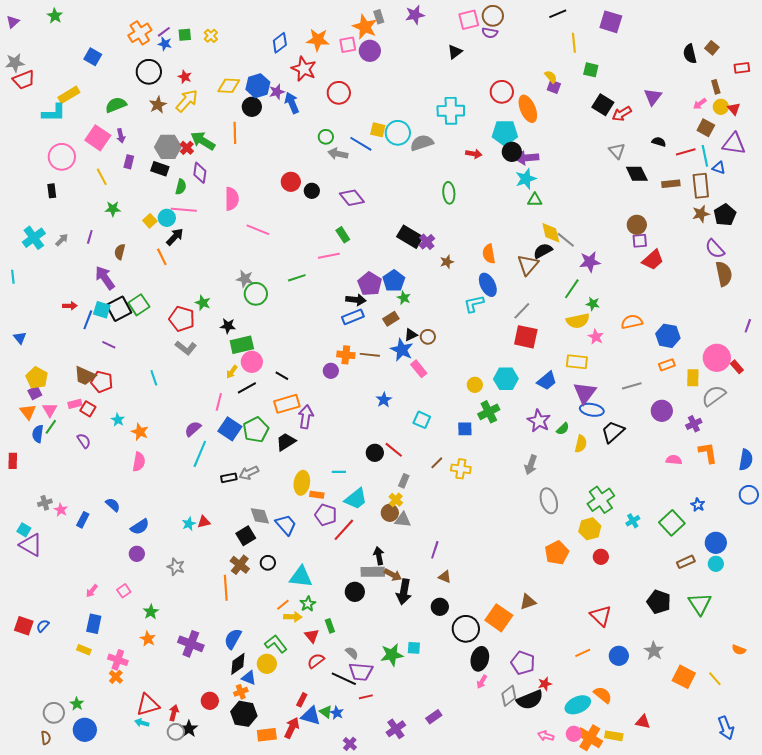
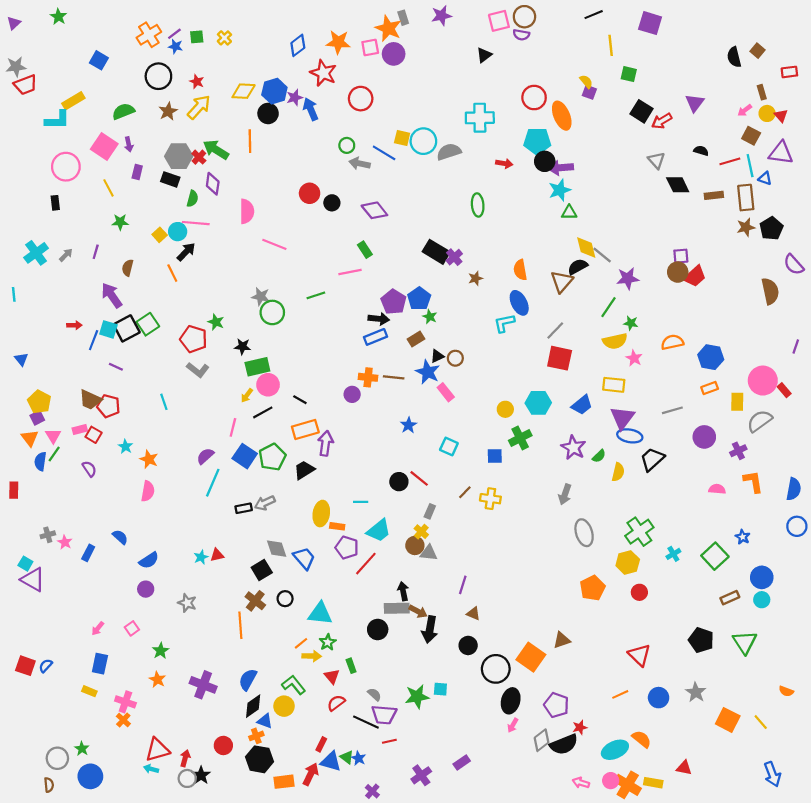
brown circle: (637, 225) -> (678, 272), moved
purple semicircle: (715, 249) -> (794, 265), moved

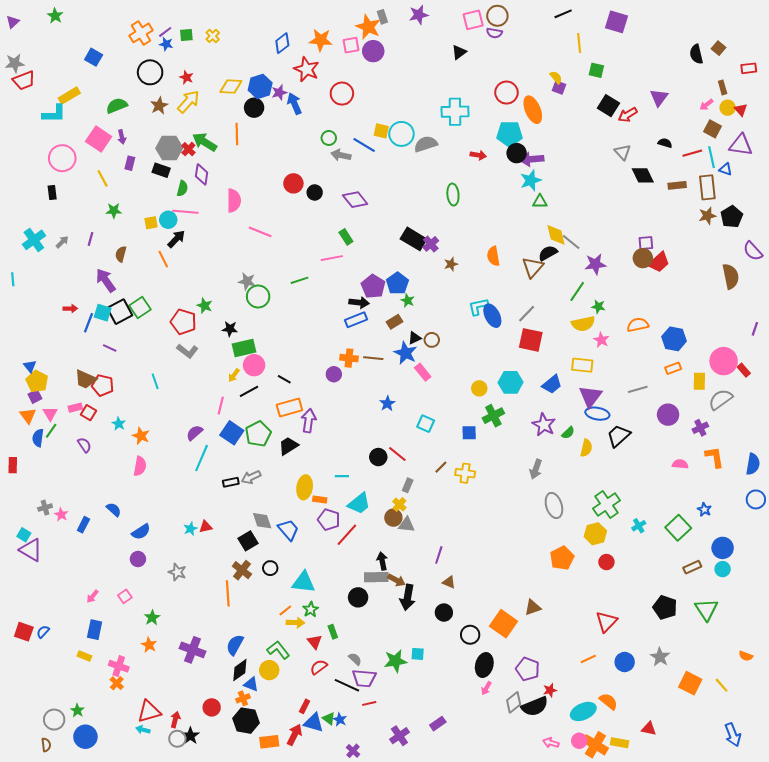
yellow square: (160, 235) -> (151, 223), turned 32
blue ellipse: (519, 303) -> (492, 316), moved
blue triangle: (21, 359) -> (30, 366), moved
red triangle: (639, 655) -> (606, 622), turned 30
black circle: (496, 669) -> (470, 635), size x0.7

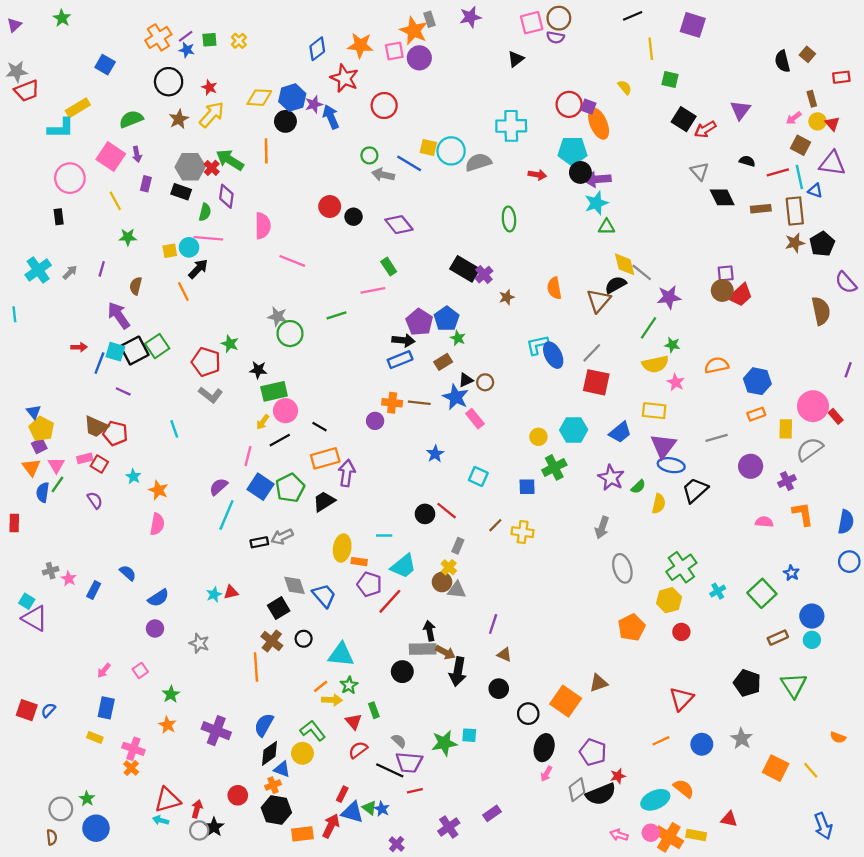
purple square: (559, 87) -> (588, 107), moved

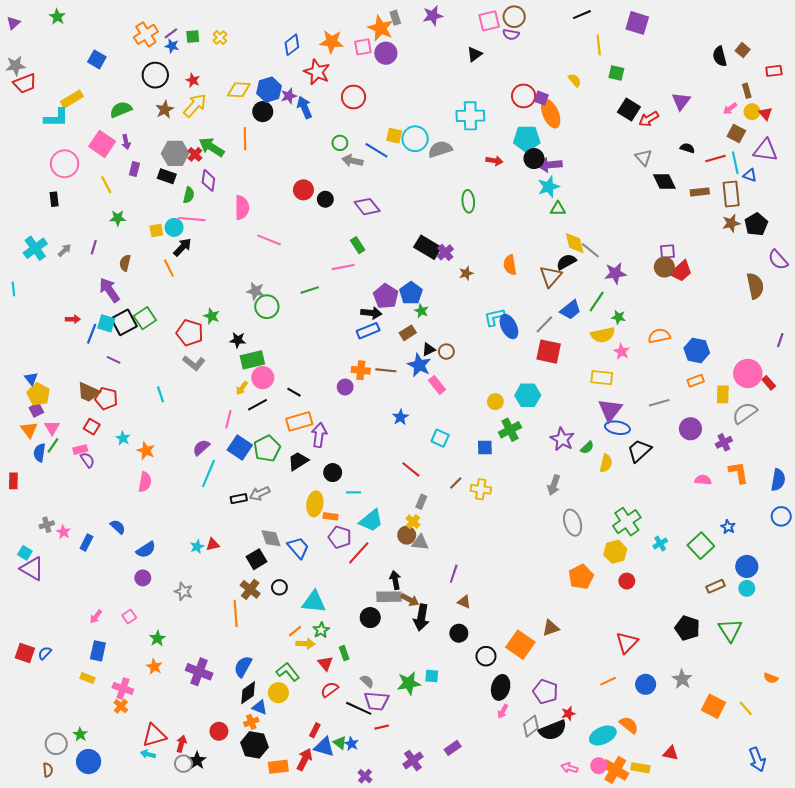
blue trapezoid: (620, 432) -> (570, 310), moved
pink rectangle: (85, 458) -> (80, 450), moved
black circle: (425, 514) -> (333, 473), moved

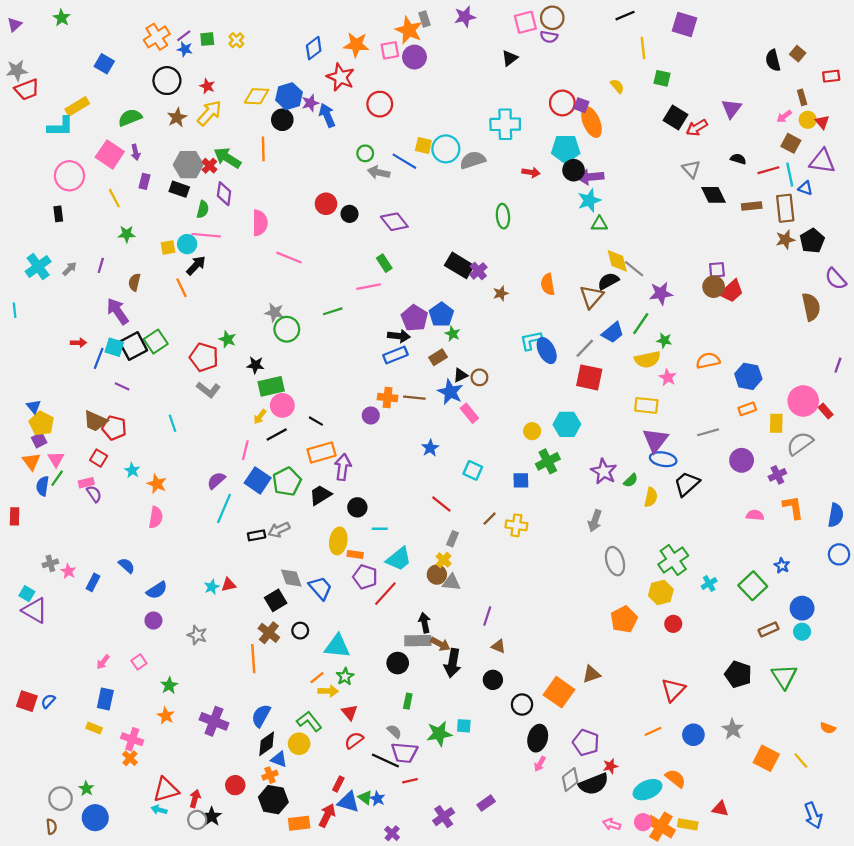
green rectangle: (344, 653) -> (408, 701), moved, turned 32

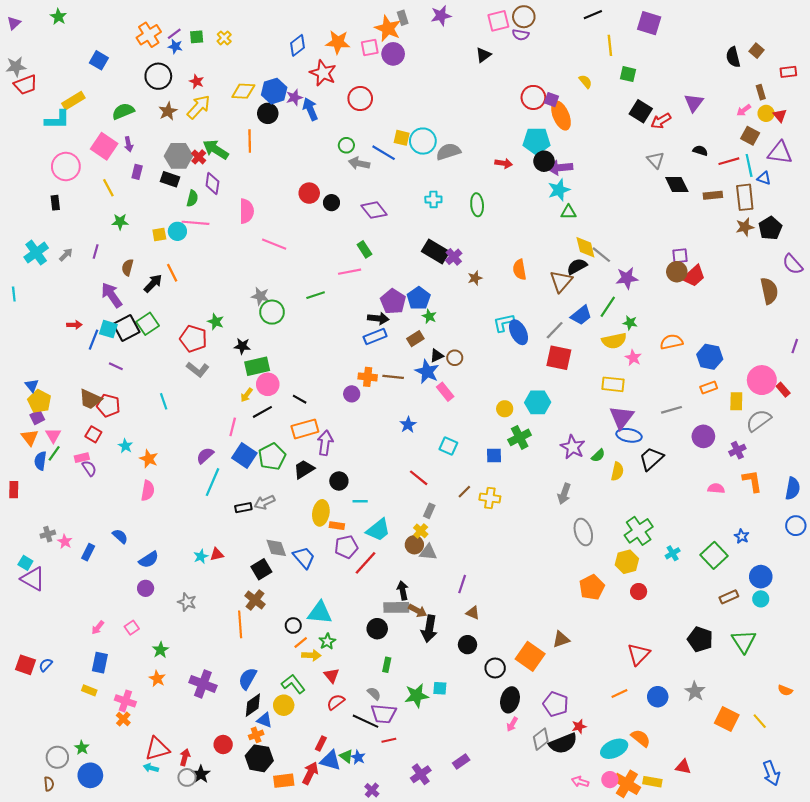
cyan cross: (505, 124) -> (433, 199), moved, size x0.6
black arrow: (196, 265) -> (153, 283), moved
purple pentagon: (365, 577) -> (346, 547), turned -30
black circle: (300, 631) -> (293, 626), moved

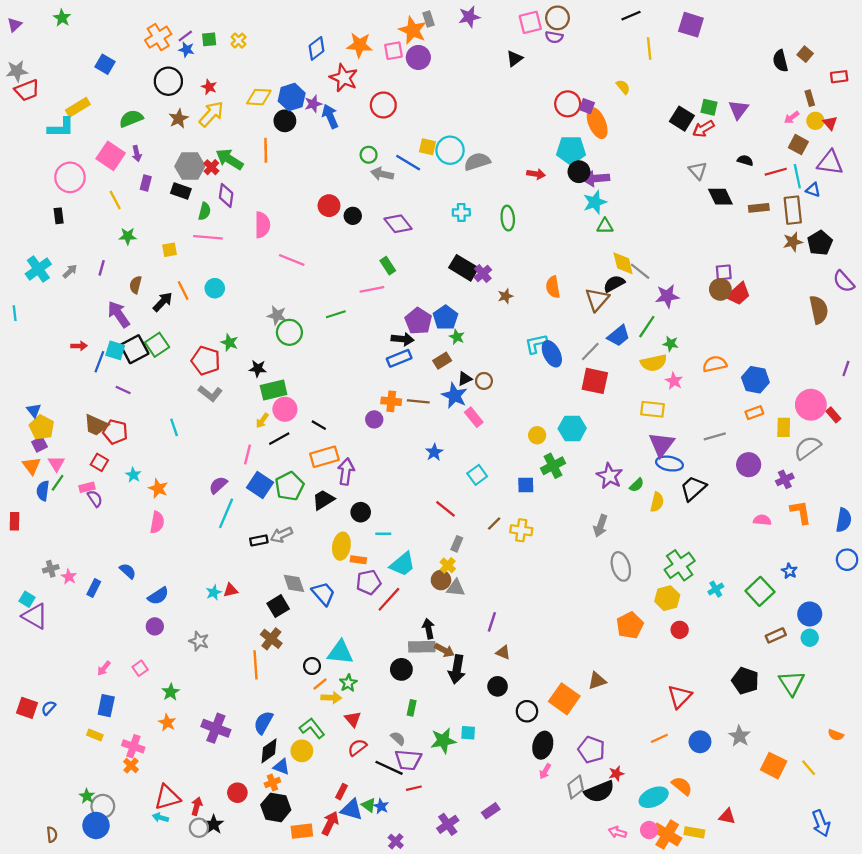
green square: (628, 74) -> (709, 107), moved
cyan circle: (177, 231) -> (215, 288), moved
cyan square: (448, 446) -> (477, 475), turned 30
gray circle: (57, 757) -> (103, 806), moved

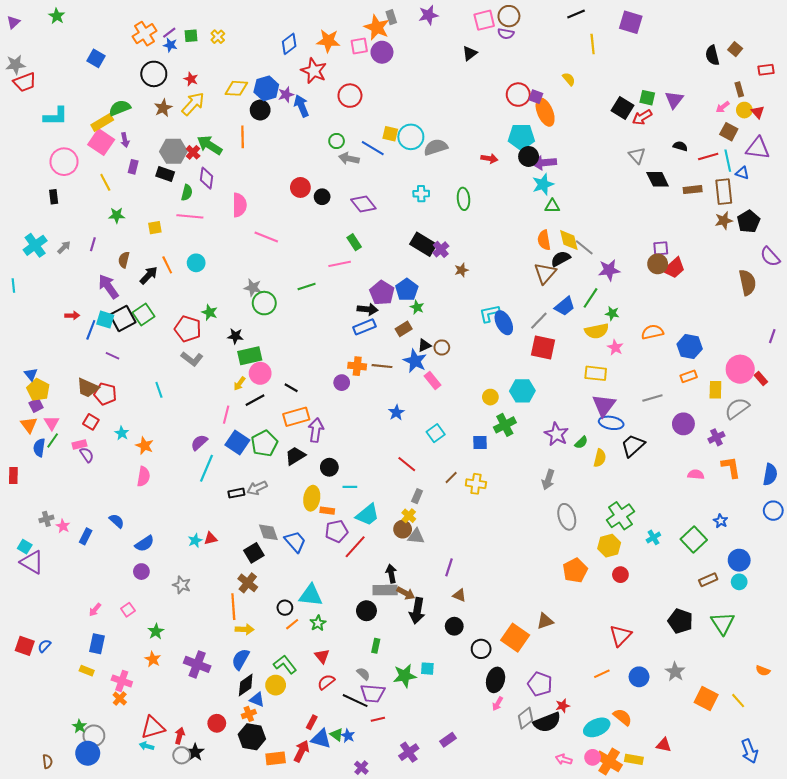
yellow rectangle: (78, 107) -> (102, 122), moved
orange semicircle: (553, 287) -> (544, 240), moved
yellow arrow: (331, 698) -> (245, 629), moved

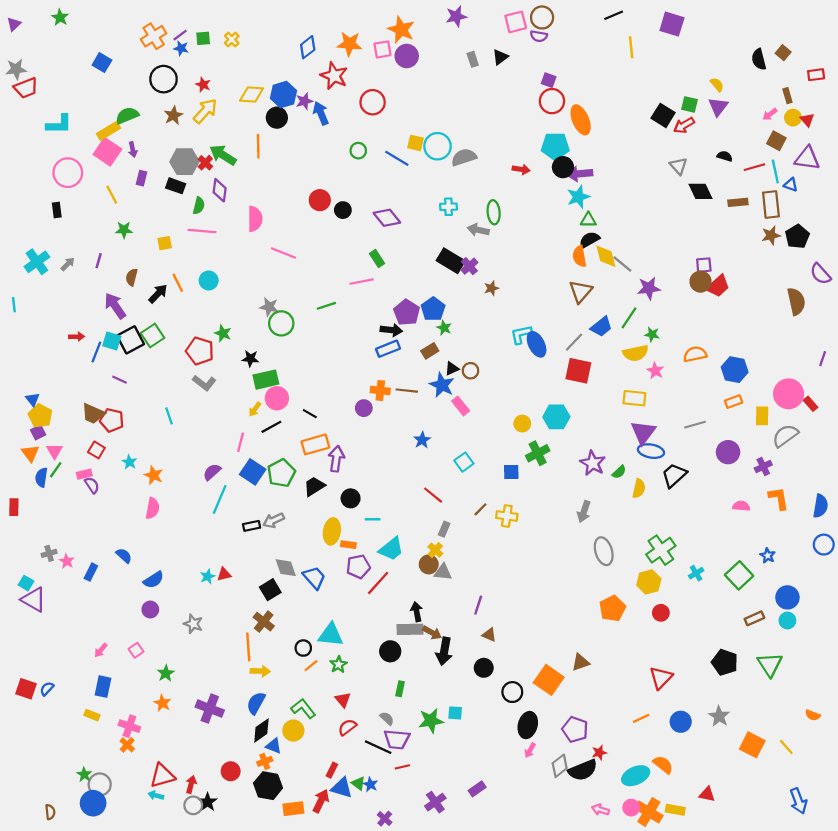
gray rectangle: (391, 17) -> (473, 59), moved
yellow semicircle: (569, 79) -> (717, 85), moved
purple square: (536, 97) -> (549, 80), moved
gray arrow: (349, 159) -> (478, 230), moved
black semicircle: (561, 259) -> (589, 240), moved

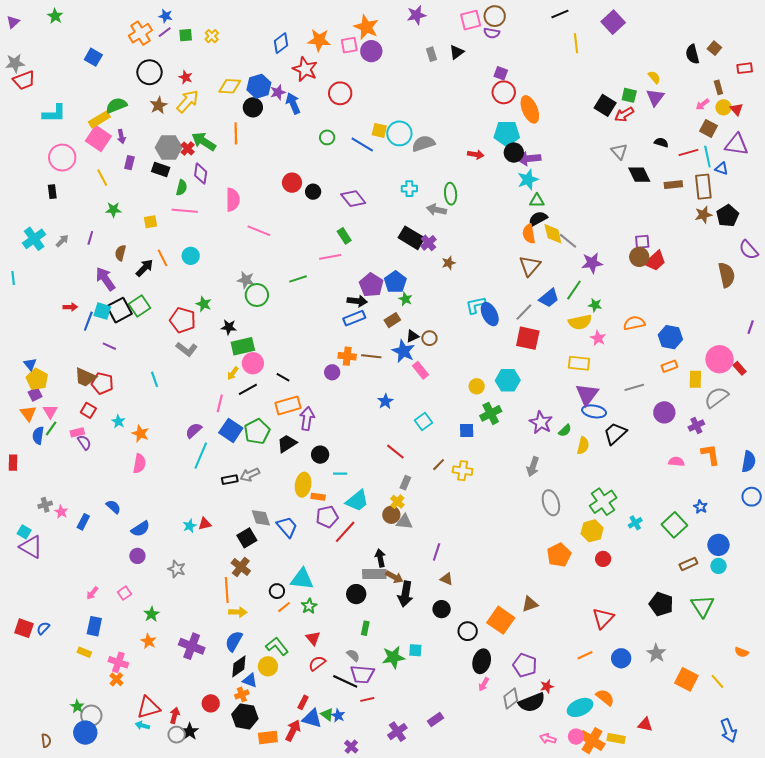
purple square: (672, 24) -> (613, 22), turned 30
blue star: (181, 48) -> (166, 16), moved

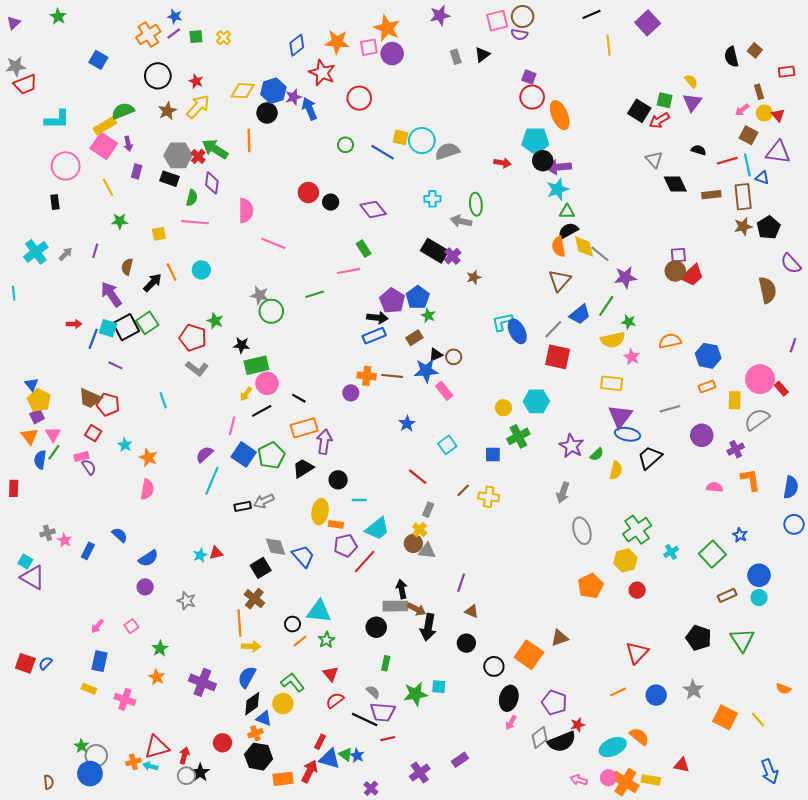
blue star: (403, 351) -> (426, 371), turned -30
orange cross: (116, 679) -> (133, 762), moved, turned 32

